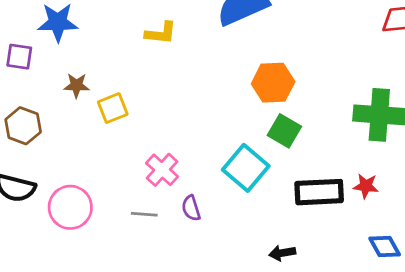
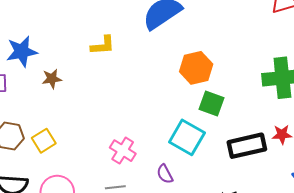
brown star: (76, 85) -> (52, 79), moved
yellow square: (113, 108) -> (44, 141), moved
purple semicircle: (191, 208) -> (165, 174), moved

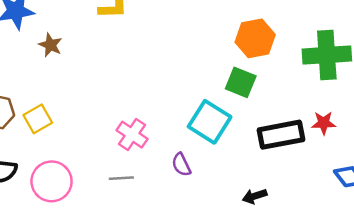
orange hexagon: (196, 68) -> (255, 38), moved
brown star: (52, 79) -> (50, 45), turned 30

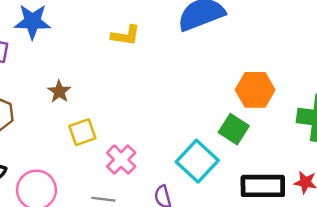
brown star: (50, 45) -> (59, 92), moved
yellow square: (38, 119) -> (82, 132), moved

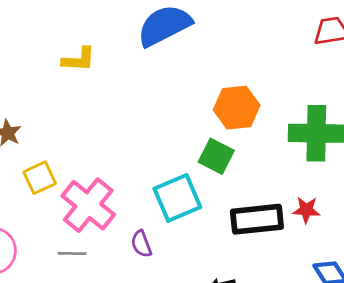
pink cross: (121, 160) -> (88, 205), size x1.5
cyan square: (197, 161) -> (177, 198), turned 30

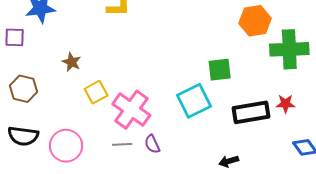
orange hexagon: (237, 108) -> (255, 21), moved
green square: (216, 156) -> (220, 70), turned -30
purple semicircle: (141, 244) -> (152, 144), moved

